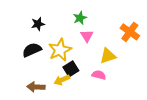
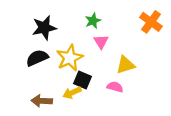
black star: (38, 24) -> (44, 28), size x1.5
orange cross: (130, 32) -> (151, 22), moved
black square: (71, 69) -> (82, 80), turned -35

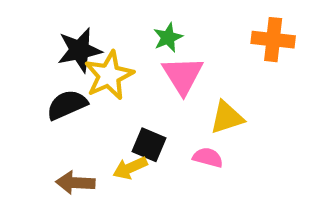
orange cross: (151, 22) -> (273, 40), turned -30
pink triangle: (101, 42) -> (183, 75), size x1.5
yellow star: (70, 58) -> (109, 75), moved

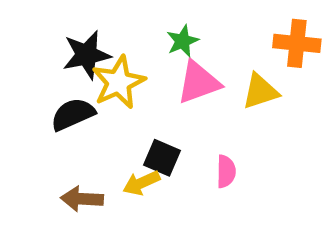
pink triangle: (183, 75) -> (199, 82), turned 42
yellow triangle: (227, 117) -> (260, 91), moved
pink semicircle: (208, 157) -> (226, 171), turned 76

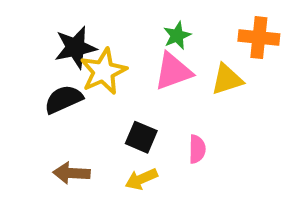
green star: (183, 41) -> (177, 36), moved
yellow arrow: (141, 183) -> (141, 179), moved

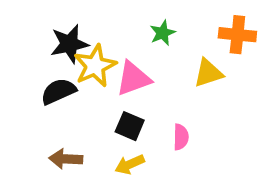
pink triangle: (173, 71) -> (133, 79), moved

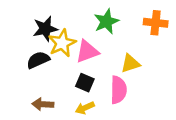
green star: (163, 33) -> (106, 22), size x1.5
yellow triangle: (208, 73) -> (130, 63), moved
pink semicircle: (181, 137) -> (118, 90), size x1.6

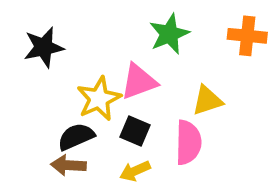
black star: (45, 29) -> (44, 47), moved
yellow star: (62, 43) -> (99, 99), moved
black semicircle: (38, 60) -> (76, 137), moved

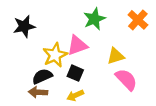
orange cross: (247, 36) -> (138, 20), turned 36
pink semicircle: (188, 142) -> (126, 79), moved, turned -45

